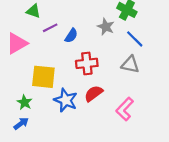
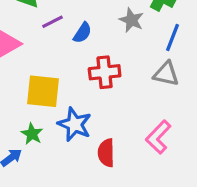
blue line: (135, 39) -> (172, 38), turned 66
red semicircle: (94, 93) -> (106, 153), moved, turned -54
green star: (24, 102) -> (32, 134), moved

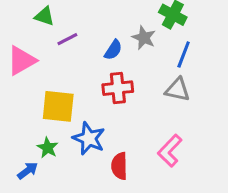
blue semicircle: (82, 33) -> (113, 50), moved

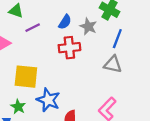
blue semicircle: (113, 50) -> (65, 22), moved
red cross: (118, 88) -> (69, 48), moved

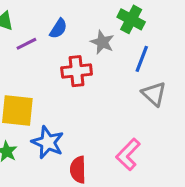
blue semicircle: (65, 22) -> (58, 29), moved
gray triangle: (113, 64) -> (154, 94), moved, turned 30

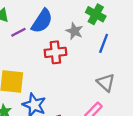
blue semicircle: (58, 29) -> (42, 21), size x1.6
gray triangle: (154, 94) -> (106, 83), moved

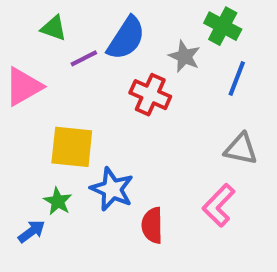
red cross: (55, 52) -> (150, 95), turned 30
gray triangle: (106, 83) -> (241, 149), turned -30

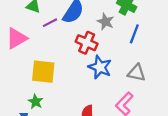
blue star: (112, 189) -> (100, 67), moved

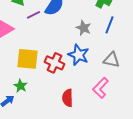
gray star: (105, 22) -> (84, 28), moved
red cross: (87, 43) -> (55, 63), moved

